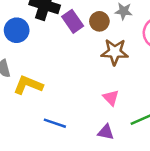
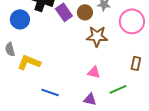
pink triangle: (111, 98) -> (94, 72), turned -32

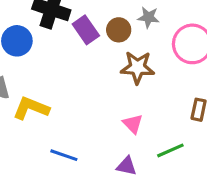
pink triangle: (94, 72) -> (133, 124), turned 32

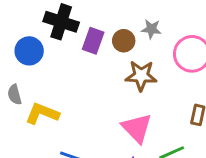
purple rectangle: (86, 30) -> (93, 41), turned 55
pink triangle: (133, 124) -> (137, 128), size x1.6

